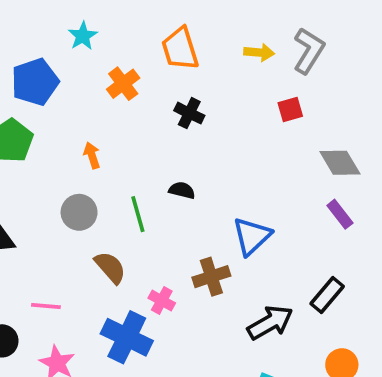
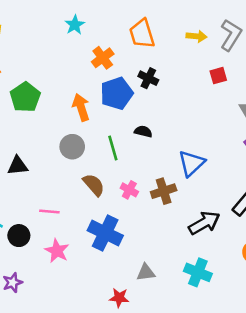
blue pentagon: (35, 82) -> (117, 93), moved
orange arrow: (92, 155) -> (81, 107), size x1.5
pink cross: (162, 301) -> (129, 190), moved

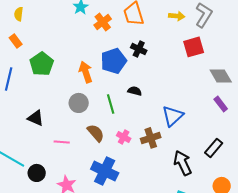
orange cross: (103, 58) -> (103, 22), moved
red square: (218, 76) -> (194, 47), size x1.5
black triangle: (18, 166) -> (36, 118), turned 30
pink line: (49, 211) -> (62, 142), moved
black arrow: (204, 223) -> (183, 163), turned -85

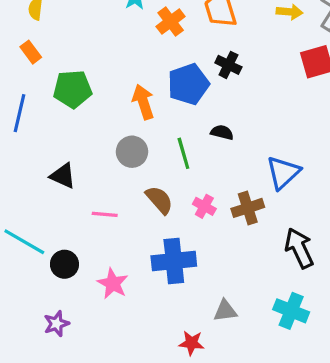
green pentagon: (42, 64) -> (73, 89), turned 30
blue cross: (105, 171) -> (174, 261), turned -32

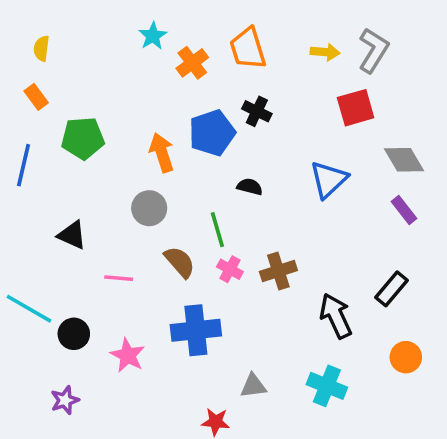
green line: (183, 153) -> (217, 230), moved
blue triangle: (283, 173) -> (329, 179), moved

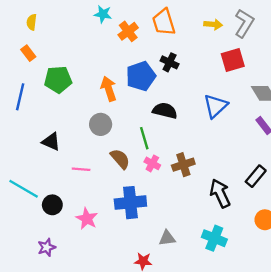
cyan star: (153, 36) -> (103, 14), turned -30
black semicircle: (250, 187) -> (165, 111), size x1.5

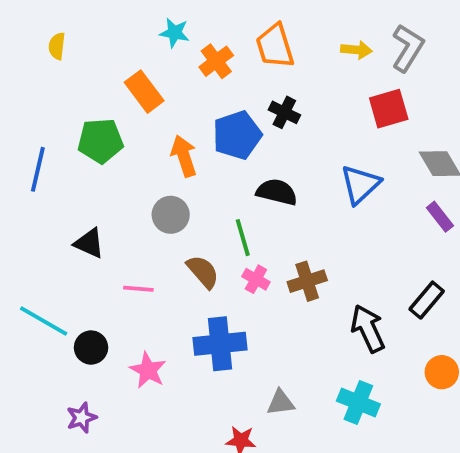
orange rectangle: (28, 53) -> (144, 92), moved, size x1.5

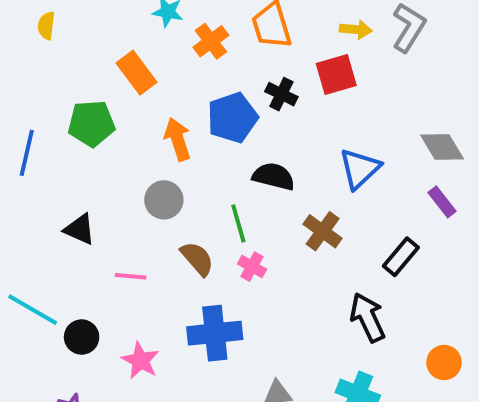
red square: (389, 109) -> (336, 75), moved
brown cross: (307, 281) -> (323, 231), moved, turned -36
black rectangle: (427, 300) -> (401, 257), moved

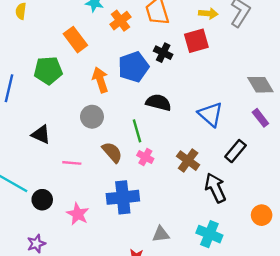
blue triangle: (360, 169) -> (211, 114), moved, turned -36
brown cross: (323, 231) -> (188, 161), moved

